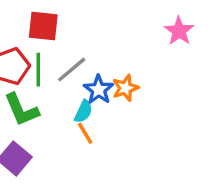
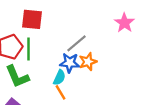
gray line: (72, 70) -> (77, 43), moved
blue star: (99, 90) -> (70, 63), turned -30

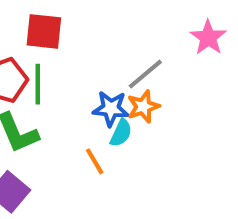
gray line: (77, 43) -> (145, 74), moved
cyan semicircle: (59, 78) -> (121, 133), moved

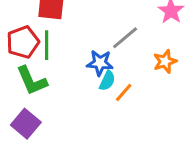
orange star: (143, 107) -> (165, 61), moved
orange line: (95, 161) -> (124, 93), moved, turned 72

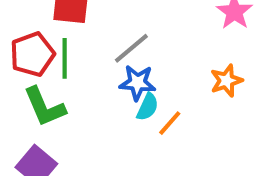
gray line: (125, 38) -> (131, 48), moved

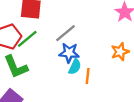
green line: (65, 58) -> (27, 39), turned 50
orange line: (170, 123) -> (88, 76), turned -35

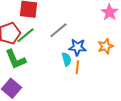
blue star: (69, 53) -> (77, 47), moved
cyan semicircle: (75, 67) -> (66, 59), turned -40

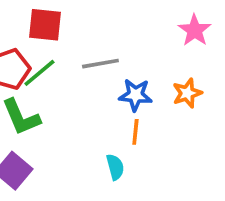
gray line: (58, 30) -> (100, 64), turned 30
cyan semicircle: (66, 59) -> (115, 167), moved

